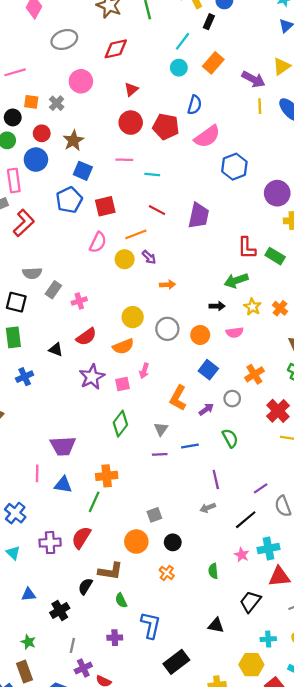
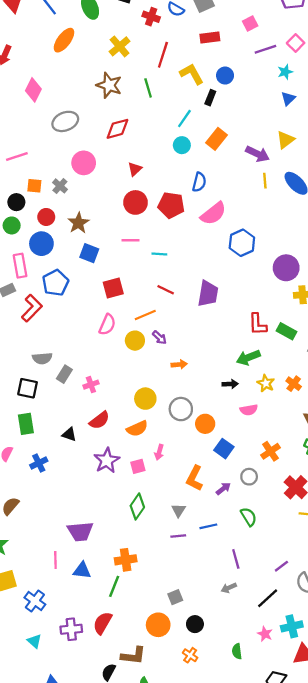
blue pentagon: (69, 200) -> (55, 283), moved
orange circle: (200, 335) -> (205, 424), moved

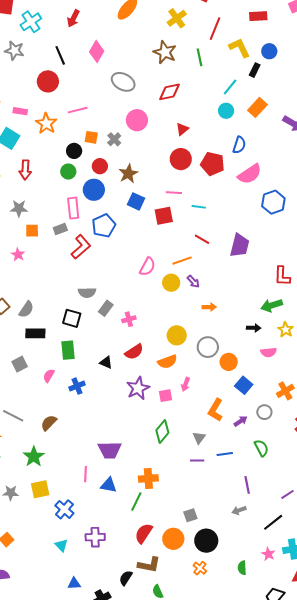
gray ellipse: (65, 121) -> (123, 82), turned 45
red square: (113, 288) -> (164, 216), moved
red semicircle: (103, 623) -> (144, 533), moved
black circle: (195, 624) -> (206, 541), size x1.5

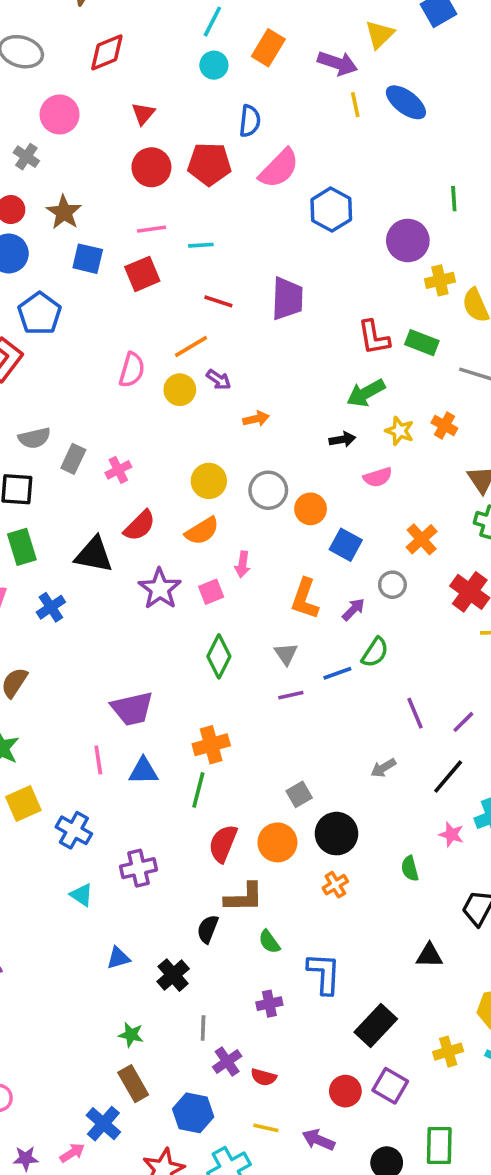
black triangle: (106, 362) -> (94, 555), size x1.6
green semicircle: (261, 448) -> (375, 652), moved, turned 72
purple line: (247, 485) -> (415, 713), moved
orange cross: (200, 568) -> (335, 885), turned 32

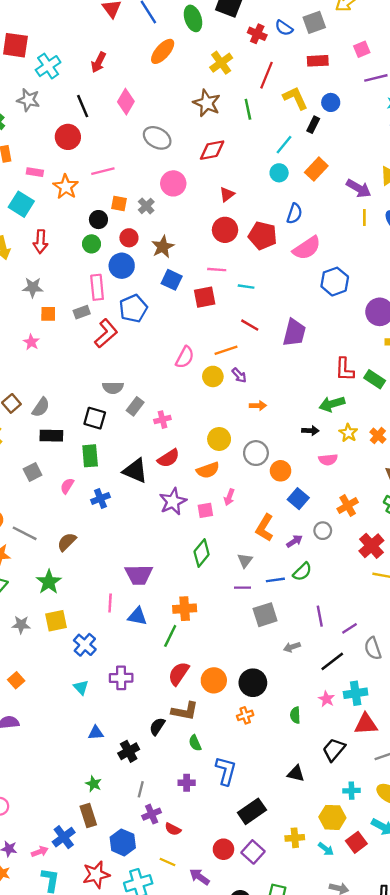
gray square: (299, 794) -> (265, 615), moved, size x1.5

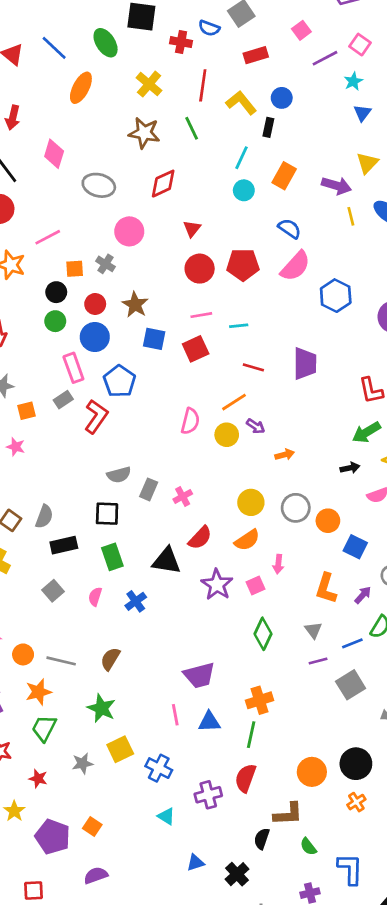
blue semicircle: (294, 214) -> (290, 229), moved, turned -60
red semicircle: (179, 674) -> (245, 778), moved

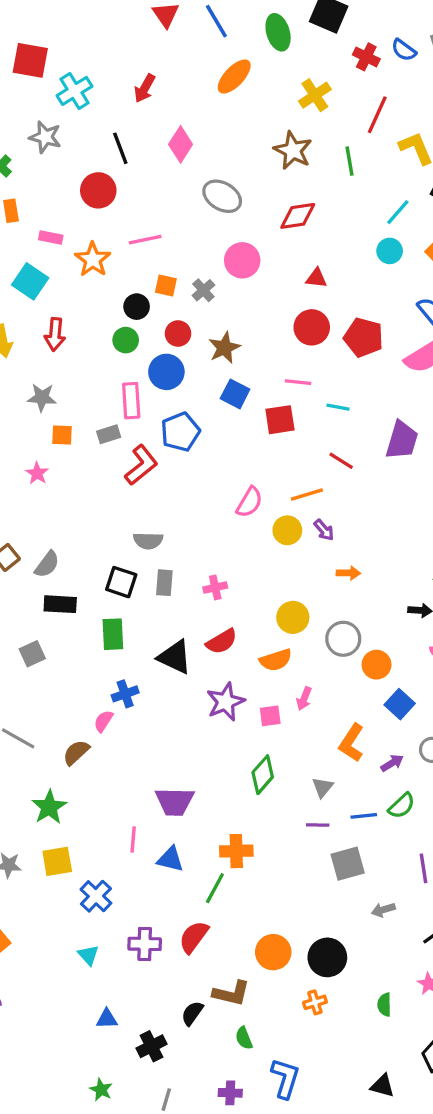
red triangle: (192, 229) -> (316, 278), turned 42
purple trapezoid: (305, 364) -> (402, 440), moved
gray rectangle: (149, 489) -> (164, 583), moved, turned -35
pink semicircle: (95, 597) -> (103, 721), moved

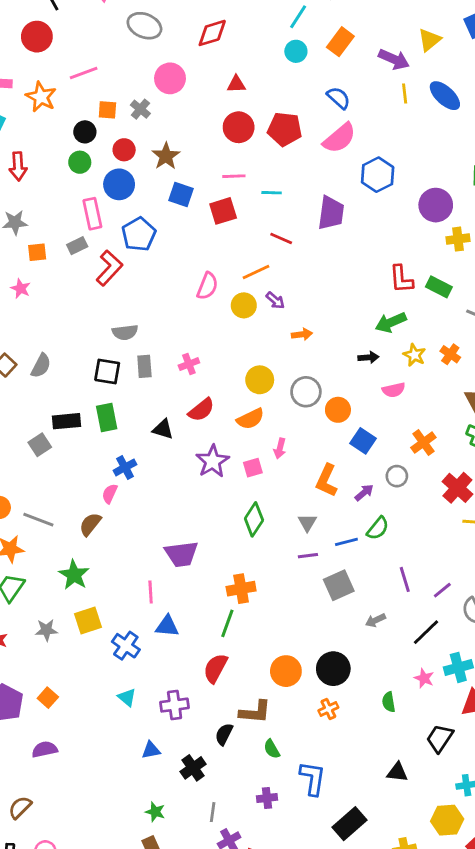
black rectangle: (60, 604) -> (66, 421), moved
black triangle: (175, 657) -> (163, 429), size x0.7
blue triangle: (170, 859) -> (167, 626), moved
purple cross: (145, 944) -> (175, 705), moved

